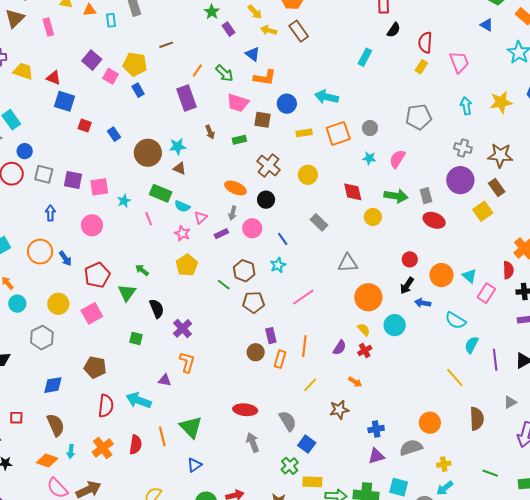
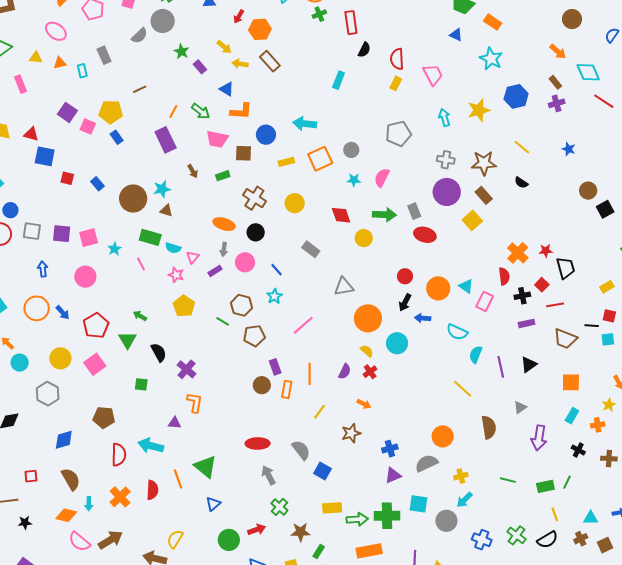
green cross: (290, 466) -> (279, 507), moved

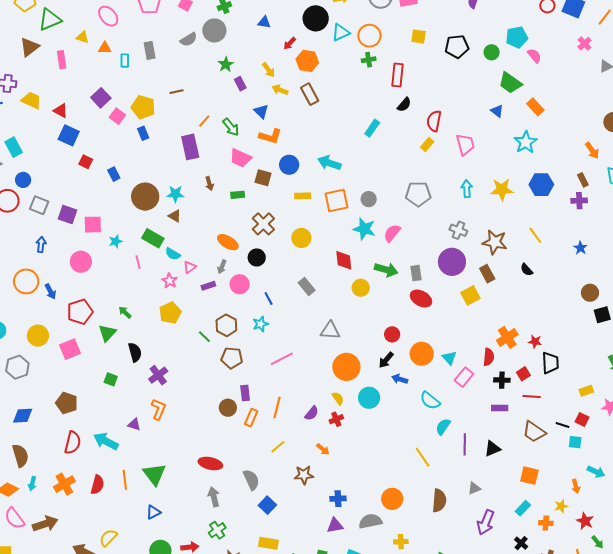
cyan star: (354, 180) -> (364, 229), size x1.6

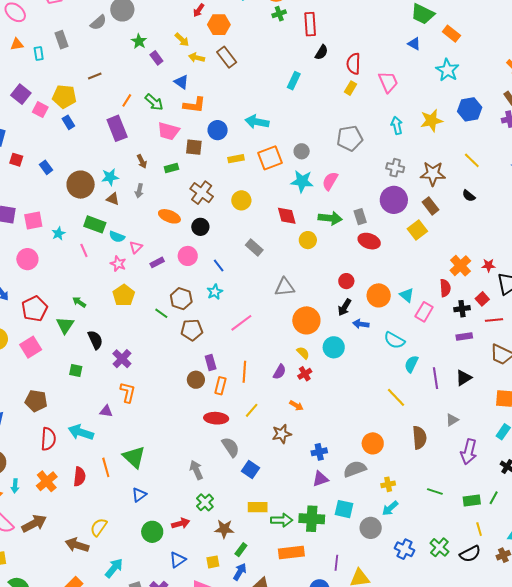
gray arrow: (222, 267) -> (139, 191), moved
red ellipse: (210, 463) -> (216, 418), moved

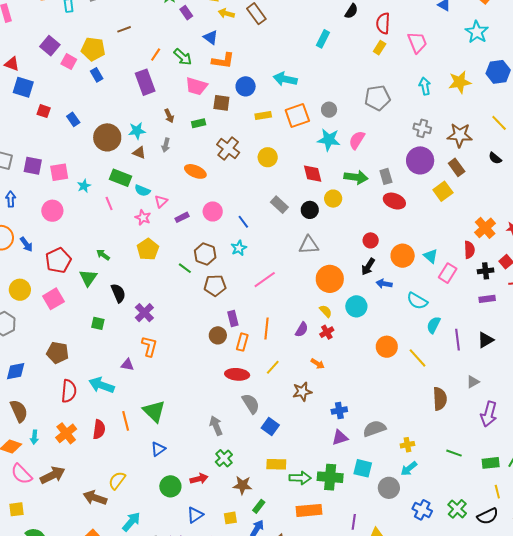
black circle: (200, 227) -> (310, 210), moved
orange circle: (373, 443) -> (387, 347), moved

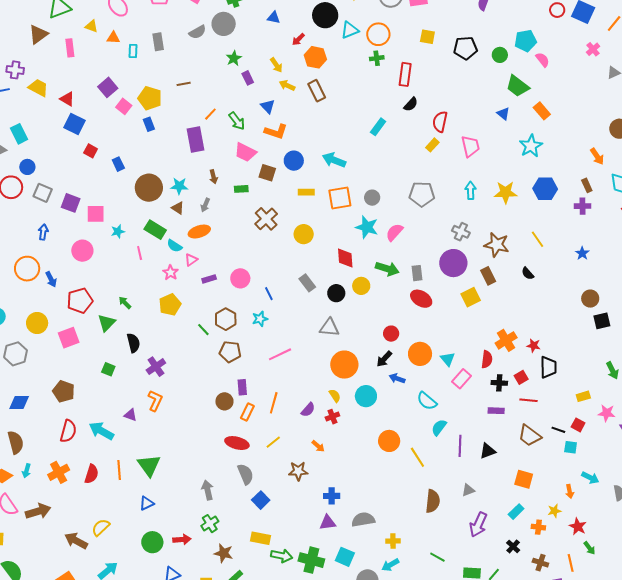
orange ellipse: (195, 171) -> (199, 232), moved, turned -50

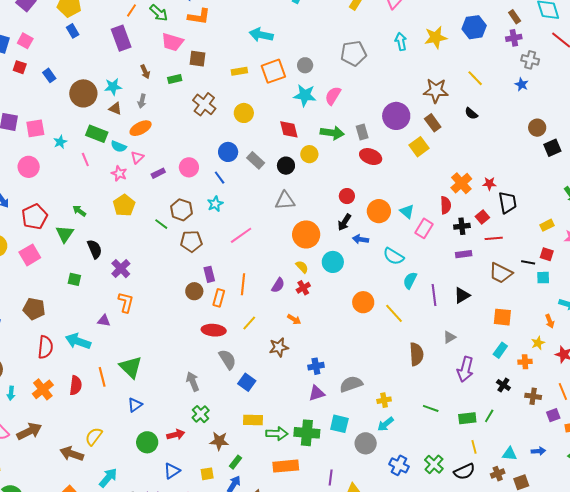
pink square: (124, 106) -> (25, 41), moved
blue circle: (294, 161) -> (228, 152), moved
gray cross: (461, 232) -> (530, 60), moved

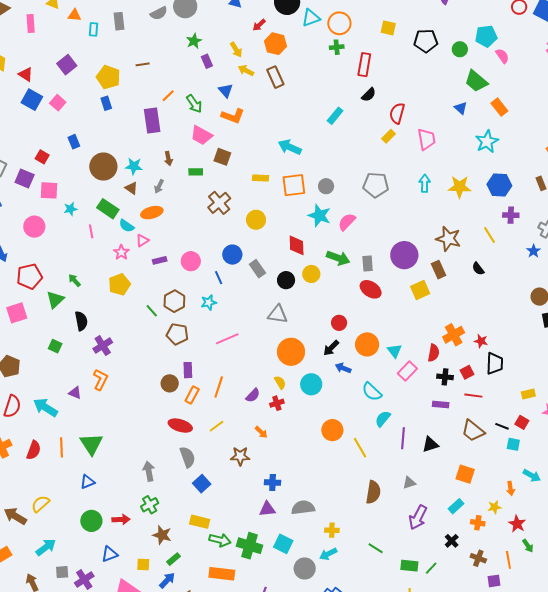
purple cross: (514, 38) -> (511, 215), moved
red square: (20, 67) -> (42, 157), moved

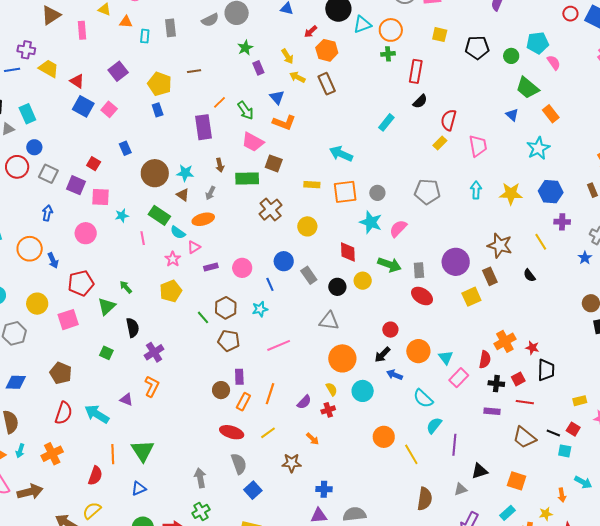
green rectangle: (196, 172) -> (247, 179), size x1.6
black triangle: (430, 444) -> (480, 471), moved
red semicircle: (34, 450) -> (95, 476), moved

